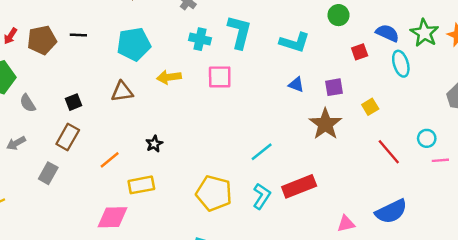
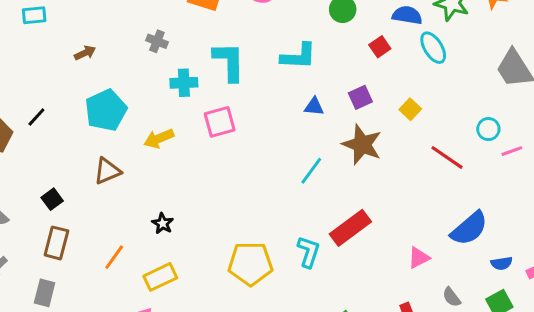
black line: (78, 35) -> (36, 117), turned -35
cyan line: (262, 152) -> (311, 171), moved

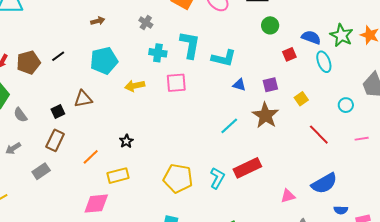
cyan L-shape: (299, 56) -> (224, 58), moved
cyan circle: (488, 129) -> (346, 105), moved
brown triangle: (107, 171) -> (83, 99), moved
gray rectangle: (45, 293) -> (41, 171), turned 30

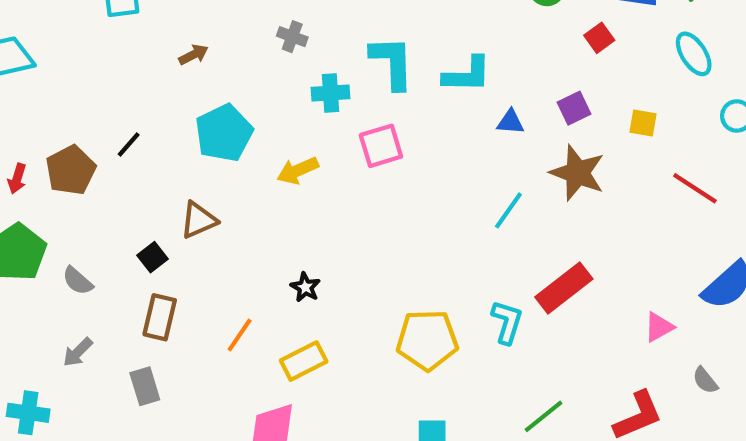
cyan ellipse: (324, 62) -> (694, 54), moved
yellow square: (301, 99) -> (643, 123), turned -32
gray rectangle: (41, 171) -> (145, 386), turned -60

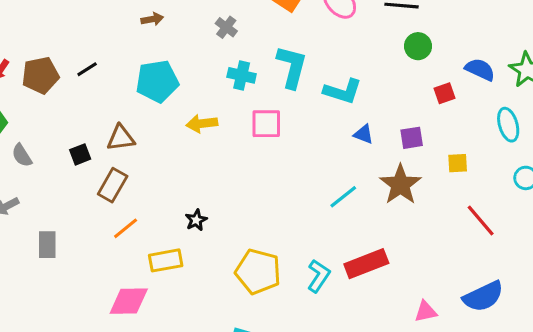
yellow square: (643, 123) -> (458, 163), turned -30
black star: (305, 287) -> (196, 220), moved
brown rectangle: (160, 317) -> (113, 185), moved

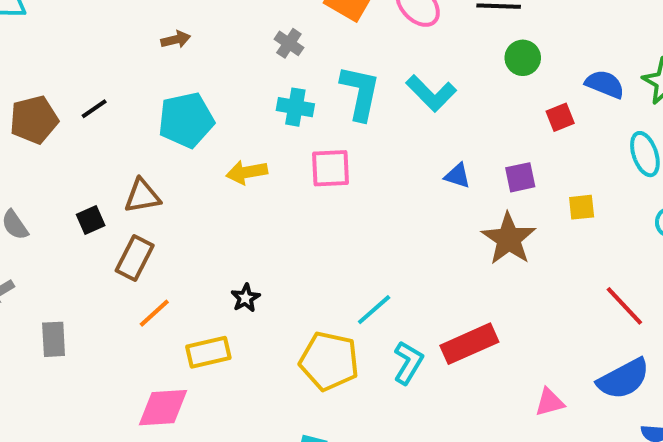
gray cross: (226, 27) -> (289, 43), moved
cyan L-shape: (343, 91) -> (431, 93), moved, turned 30
cyan line: (343, 197) -> (374, 310), moved
red line: (481, 220) -> (624, 306), moved

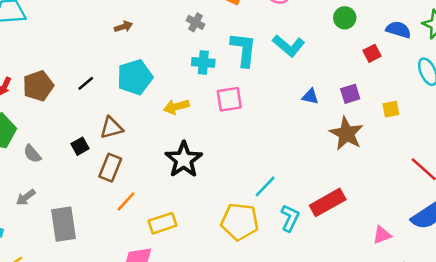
black line: (94, 109) -> (86, 83), moved
black star: (246, 298) -> (184, 160), moved, size x2.0
gray rectangle: (54, 339) -> (64, 224), size x1.5

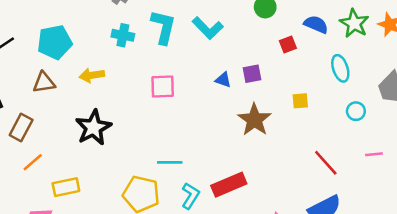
purple square: (350, 94) -> (252, 74), moved
pink square: (229, 99) -> (163, 87), moved
brown triangle: (111, 128) -> (44, 83), moved
cyan line: (265, 186) -> (170, 162), turned 40

